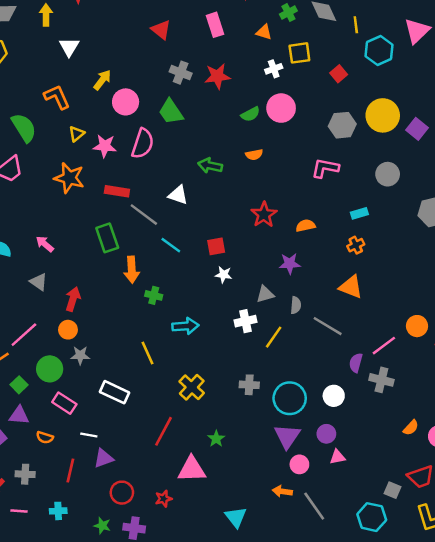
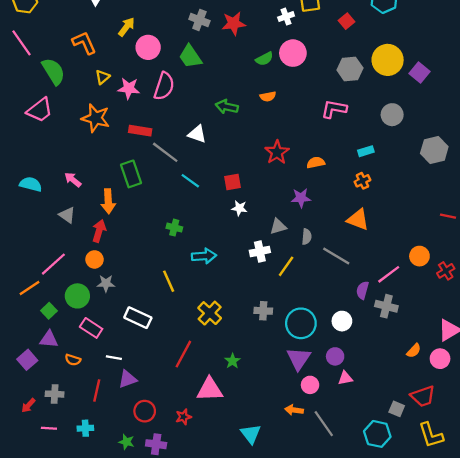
orange arrow: (132, 270) -> (108, 201), moved

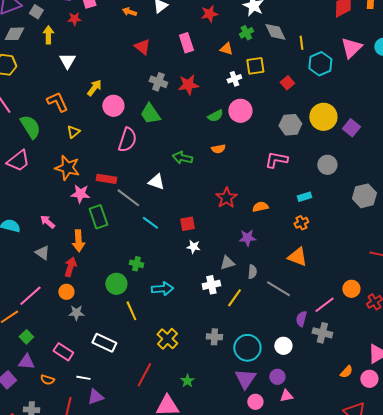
pink star: (129, 88) -> (80, 194), moved
green circle: (77, 296) -> (116, 284), moved

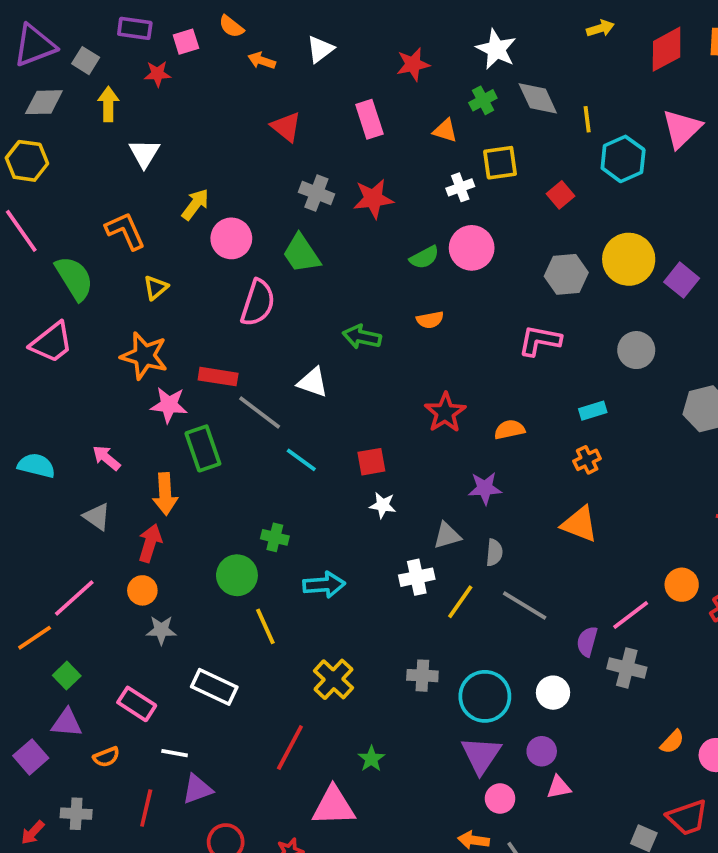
gray line: (278, 289) -> (525, 606), moved
orange semicircle: (47, 380) -> (106, 757), turned -40

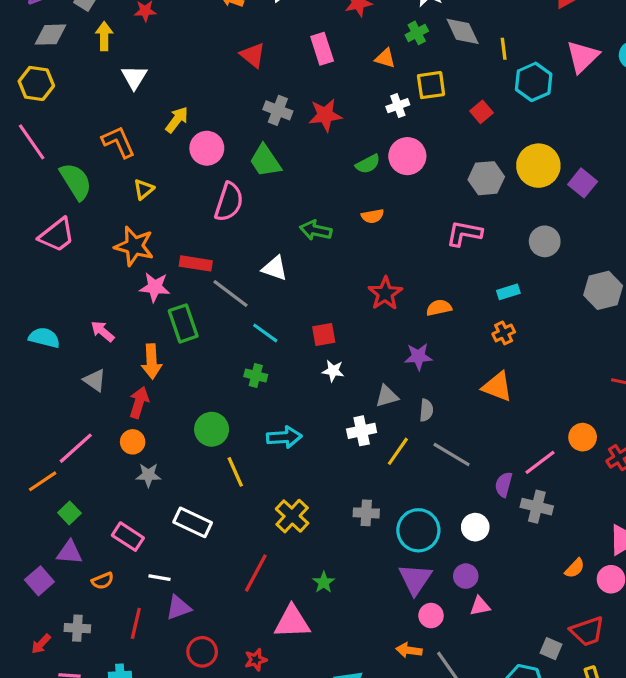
green cross: (275, 537) -> (256, 376), moved

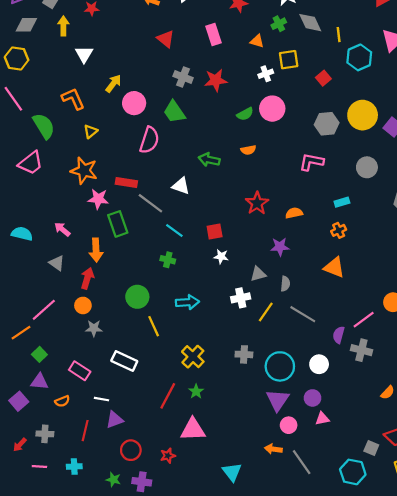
green star: (324, 582) -> (196, 391), moved

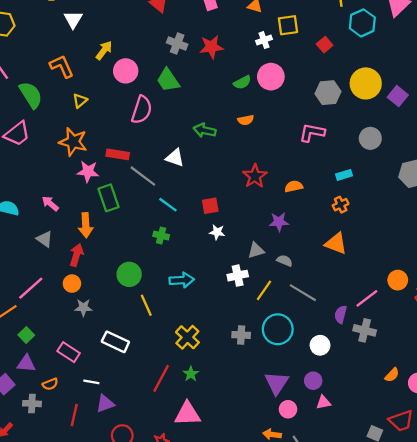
gray semicircle: (285, 284) -> (285, 261), turned -72
cyan circle: (280, 366) -> (278, 329), moved
gray cross: (45, 434) -> (32, 404), moved

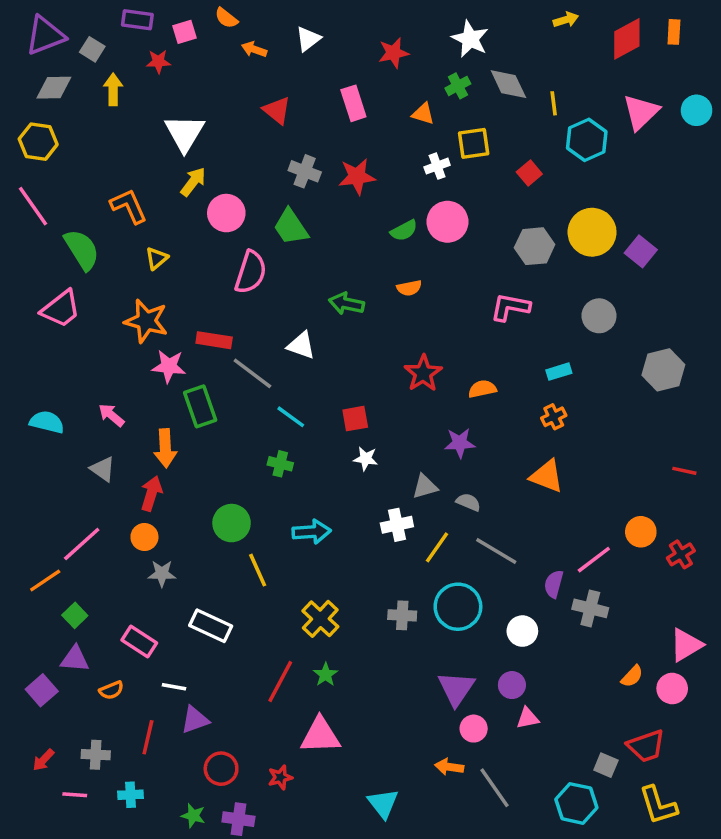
white triangle: (73, 19) -> (184, 133), moved, size x1.4
gray cross: (32, 404) -> (96, 755), moved

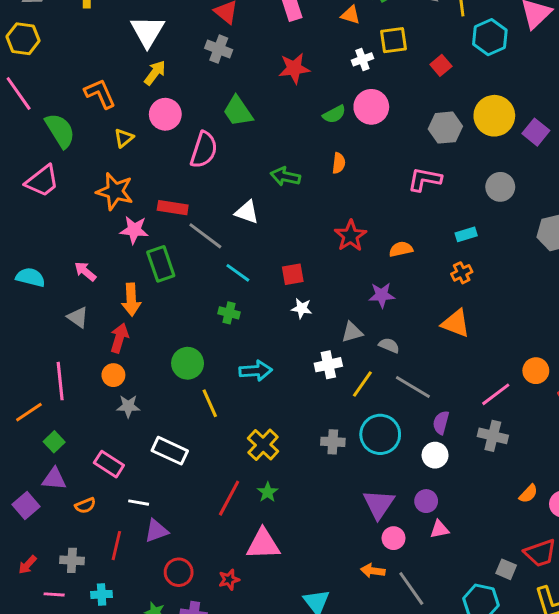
gray cross: (305, 171) -> (219, 49), moved
pink circle: (226, 213) -> (165, 114), moved
orange semicircle: (409, 288) -> (339, 163), turned -72
pink line: (82, 544) -> (60, 381), turned -54
purple semicircle: (554, 584) -> (441, 423), moved

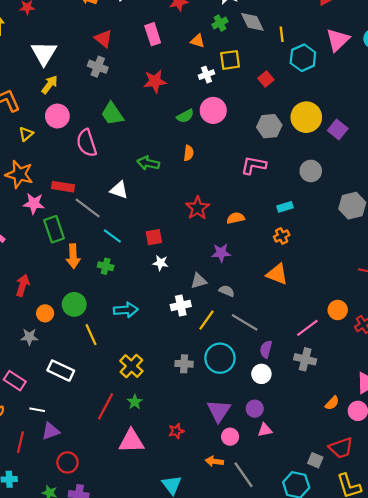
pink semicircle: (204, 150) -> (87, 143), turned 144
orange arrow: (131, 300) -> (73, 256), moved
orange circle: (113, 375) -> (45, 313), moved
red star: (229, 580) -> (176, 431), moved

